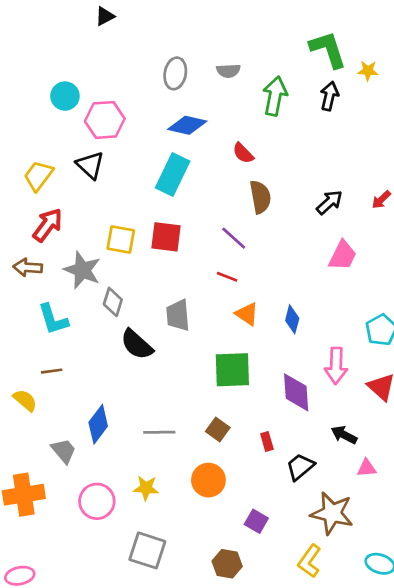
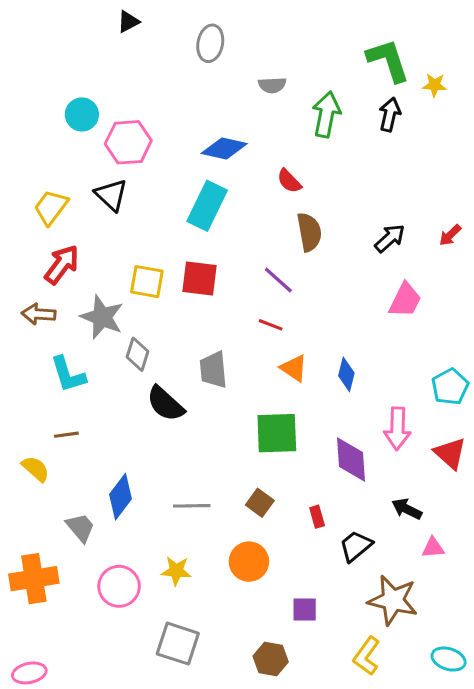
gray ellipse: (175, 73) -> (210, 43), moved
purple square: (256, 521) -> (305, 610), turned -30

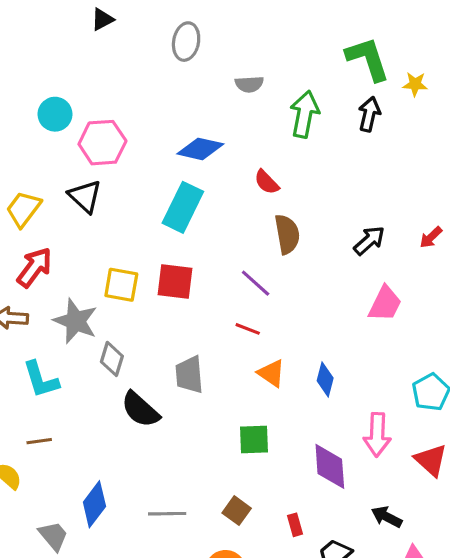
green square: (277, 433) -> (254, 440), size x0.7

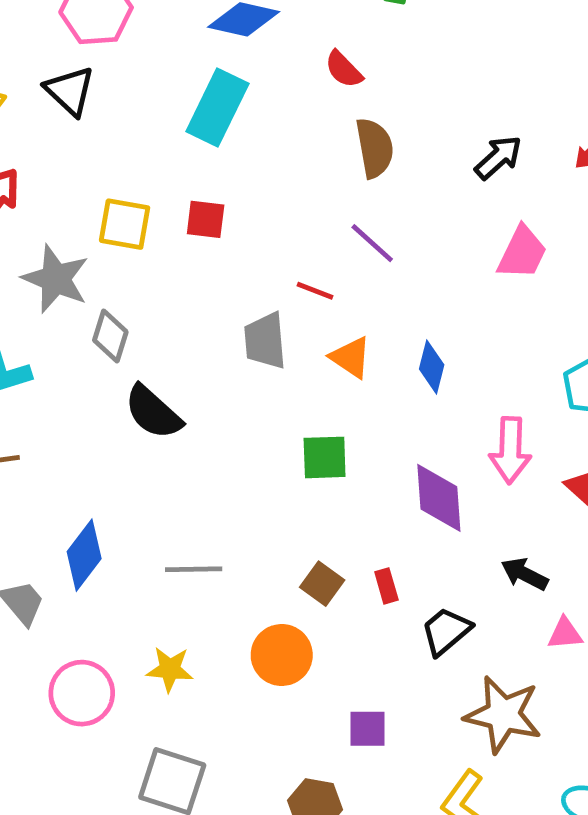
red square: (175, 282) -> (206, 219), size x0.7
purple line: (256, 283) -> (372, 243), moved
gray trapezoid: (189, 375) -> (265, 341), moved
brown square: (237, 511) -> (322, 584), moved

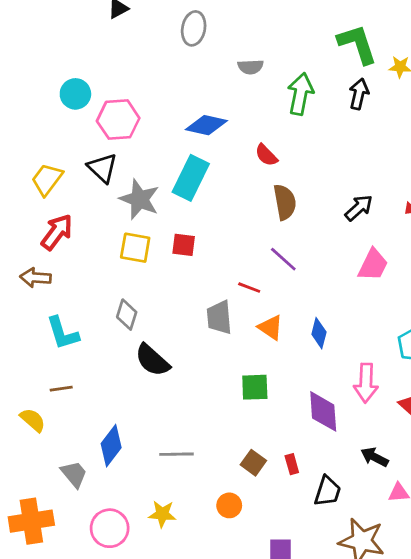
gray star: (56, 279) -> (139, 199), moved
black trapezoid: (446, 631) -> (327, 491), turned 148
orange circle: (282, 655) -> (229, 505), size x0.7

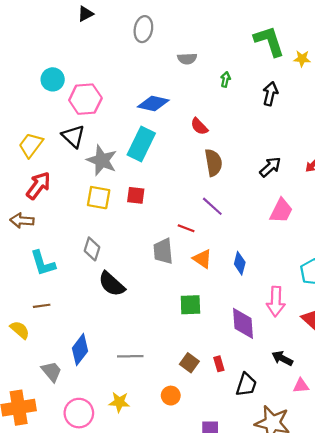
green arrow: (300, 94) -> (225, 79), size x0.5
black arrow: (359, 94) -> (270, 94), moved

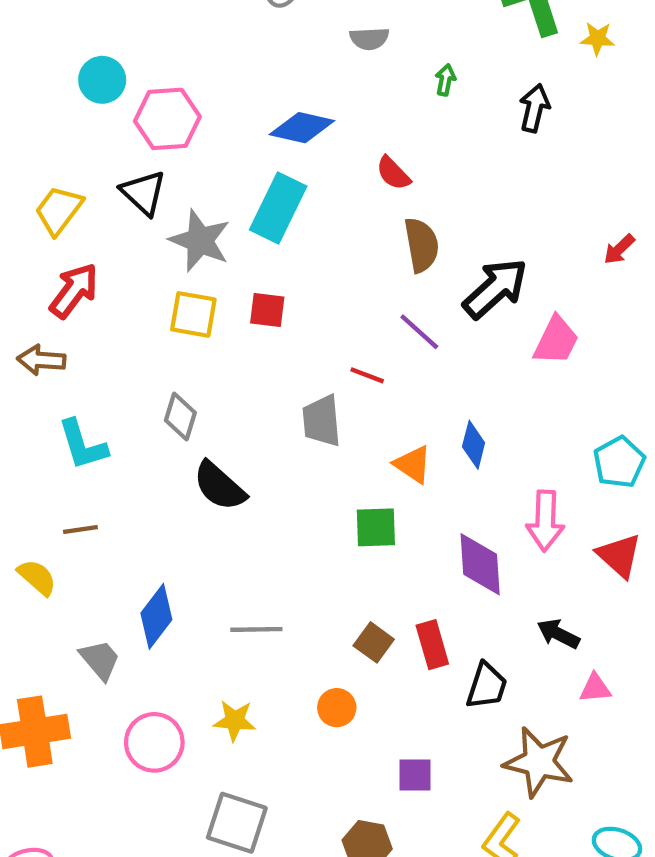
black arrow: (270, 167) -> (495, 288), moved, size x1.5
orange triangle: (202, 259) -> (413, 464), moved
red rectangle: (219, 364) -> (432, 645), size x1.5

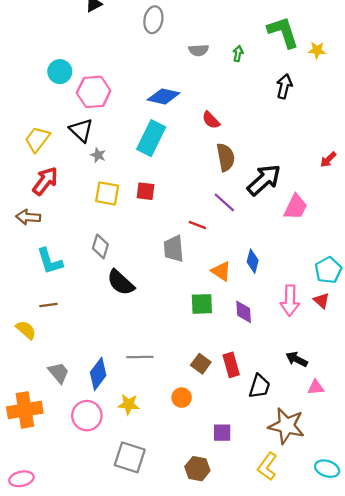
green arrow: (445, 80) -> (238, 54), moved
gray star: (200, 241) -> (98, 155), moved, size x0.5
red triangle: (619, 556) -> (321, 301), moved, size x0.7
purple diamond: (480, 564) -> (244, 312), moved, size x0.7
blue diamond: (156, 616) -> (98, 374), moved

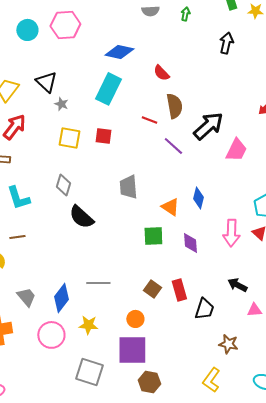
pink hexagon: (94, 92) -> (65, 25), moved
red line: (197, 225) -> (149, 120), moved
brown star: (286, 426) -> (228, 344), size x0.6
purple square: (222, 433) -> (132, 350), moved, size x1.8

